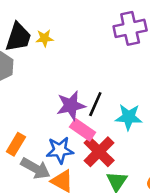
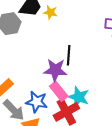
black line: (95, 104) -> (69, 55), moved, turned -36
cyan star: (129, 117) -> (79, 97), moved

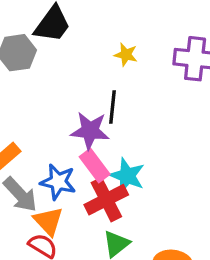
yellow star: (50, 12) -> (126, 55), moved

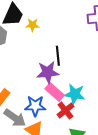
yellow star: (126, 55) -> (32, 25), moved
red cross: (106, 200) -> (66, 110), size x0.7

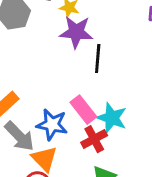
purple star: (48, 72) -> (76, 32), moved

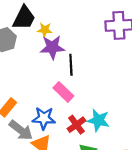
pink rectangle: (83, 110) -> (63, 92), moved
cyan star: (112, 118) -> (98, 120), moved

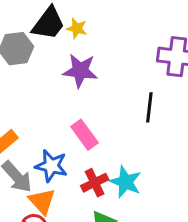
yellow star: (45, 30) -> (77, 28), moved
black line: (71, 65) -> (149, 107), moved

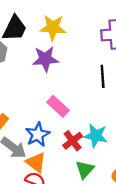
yellow star: (77, 28) -> (53, 28), moved, size x1.6
blue star: (51, 166) -> (38, 135), turned -30

